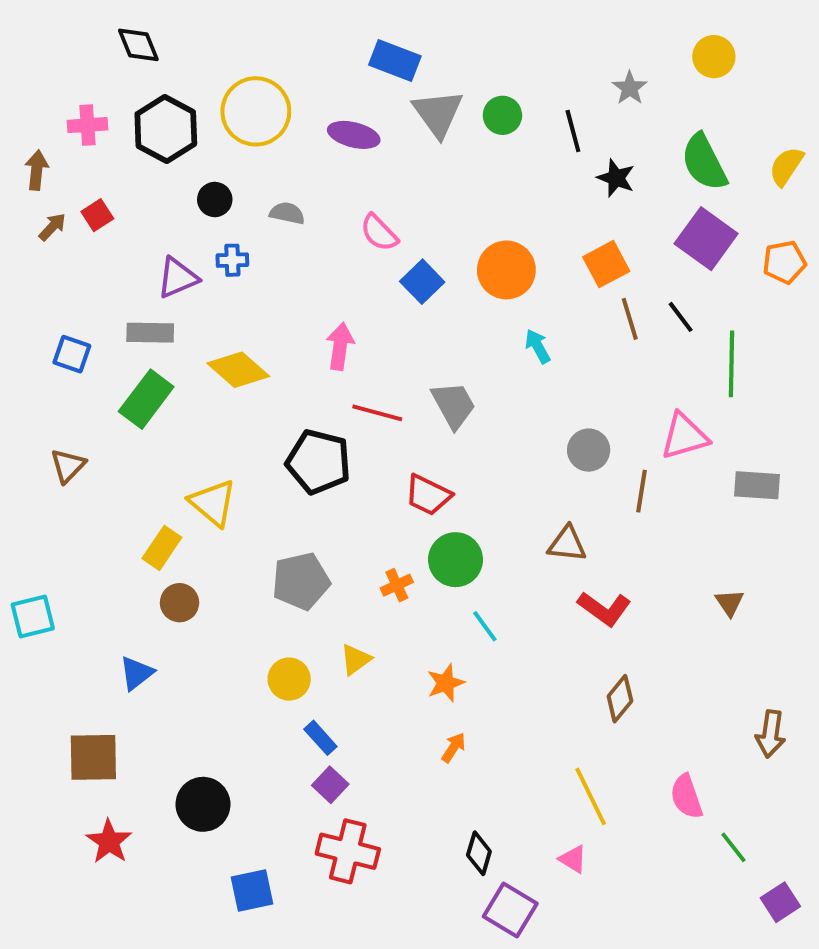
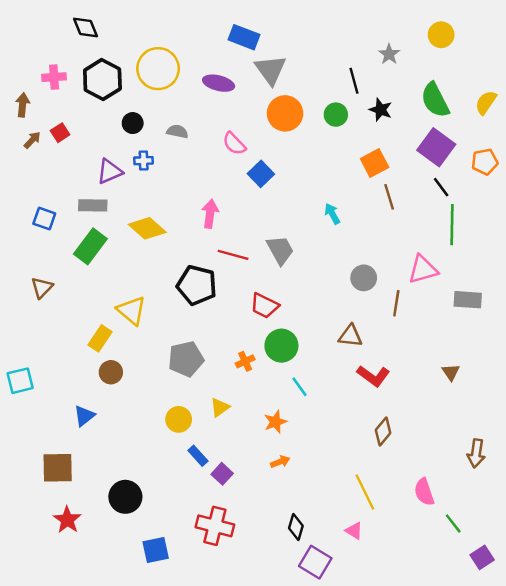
green circle: (502, 115) -> (336, 115), moved
orange circle: (506, 270) -> (285, 113), moved
black line: (681, 317) -> (441, 187), moved
orange arrow: (454, 748) -> (280, 462), turned 36
purple square: (330, 785) -> (222, 474), moved

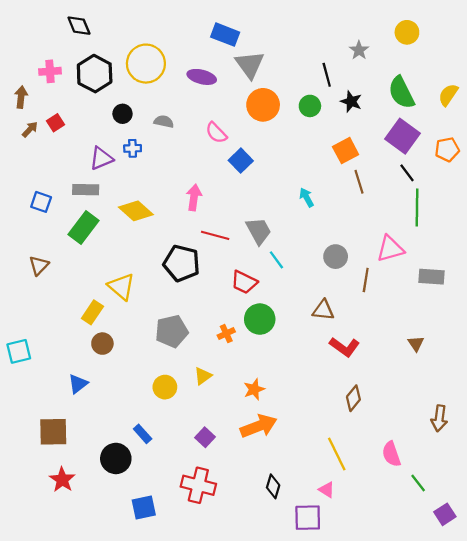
cyan line: (300, 387) -> (276, 260), moved
blue rectangle: (198, 456) -> (143, 434), moved
orange arrow: (280, 462) -> (259, 426), size x2.0
purple square: (315, 562) -> (308, 518), moved, turned -32

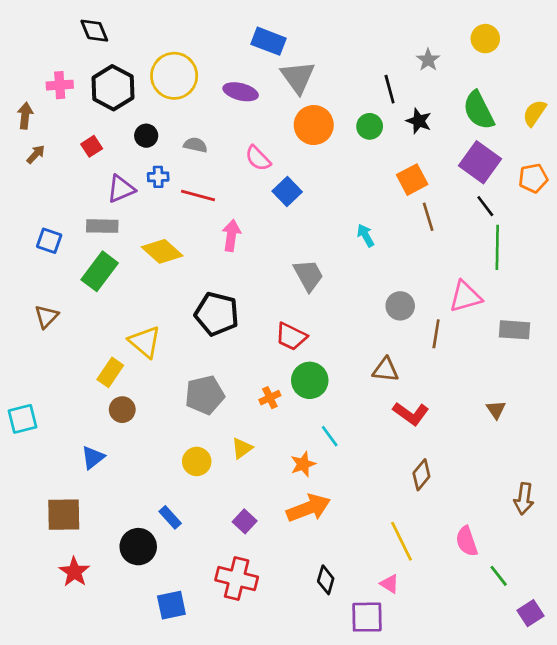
red square: (56, 123) -> (92, 146), moved
red line: (215, 235) -> (198, 195), moved
cyan line: (276, 260) -> (330, 436), moved

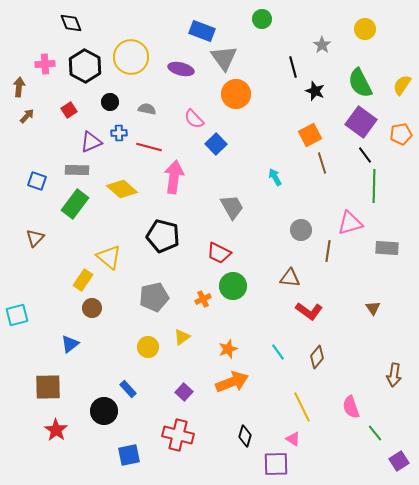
green circle: (370, 126) -> (262, 19), moved
pink arrow: (231, 235) -> (174, 177), size x1.4
cyan line: (330, 436) -> (278, 352), moved

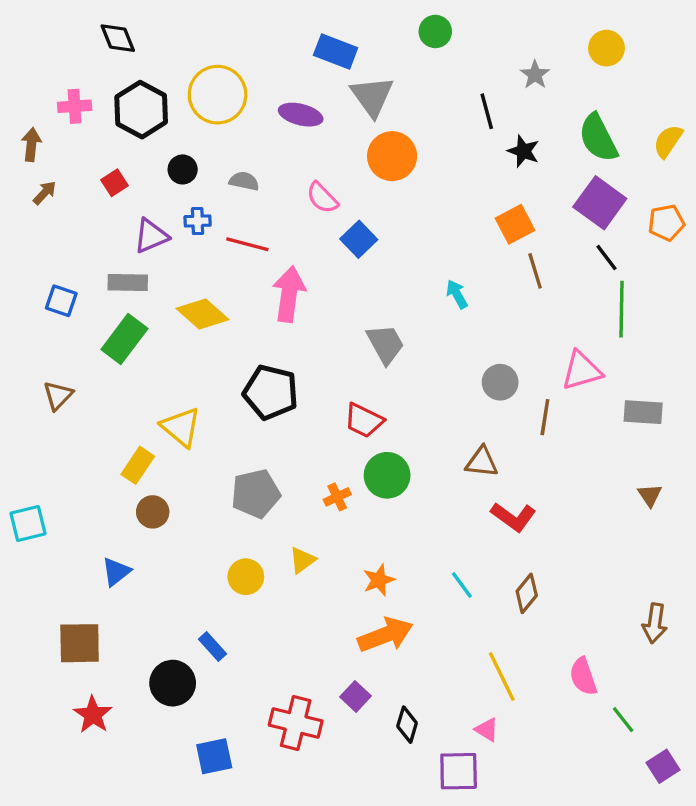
brown triangle: (373, 308) -> (650, 495), moved
purple square: (184, 392) -> (355, 696), moved

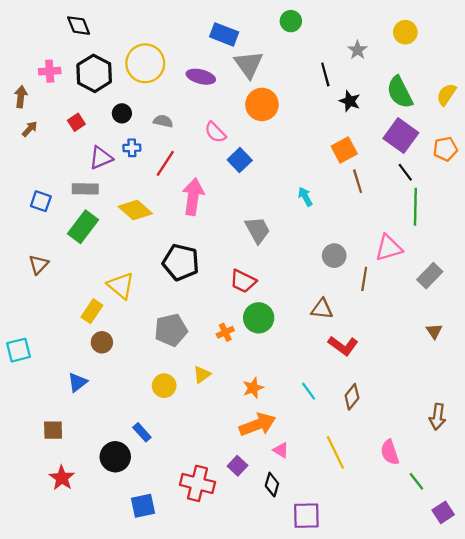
red line: (247, 244) -> (165, 163), turned -72
gray rectangle: (643, 412) -> (430, 276), turned -50
brown square: (80, 643) -> (53, 430), size x0.7
pink triangle: (487, 730) -> (281, 450), moved

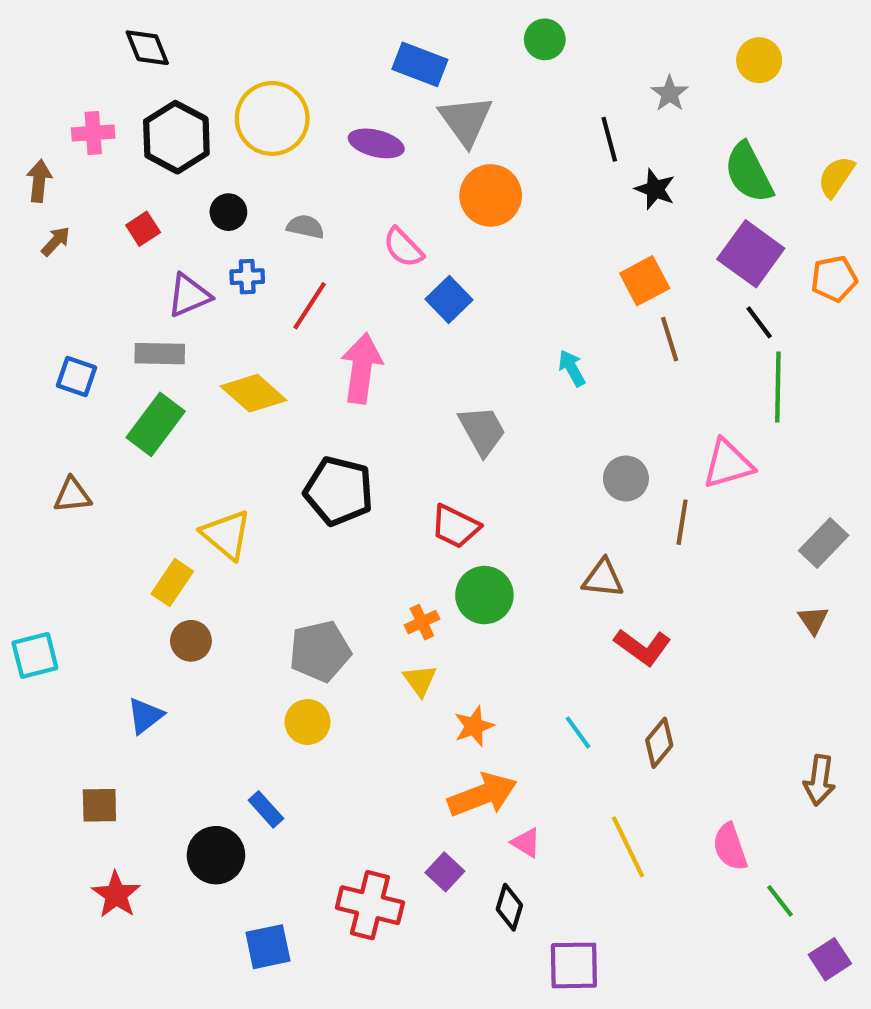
brown triangle: (39, 264) -> (72, 495), turned 40
gray rectangle: (430, 276) -> (824, 543), moved
gray pentagon: (171, 330) -> (320, 651), moved
yellow triangle: (202, 375) -> (420, 680), moved, turned -30

